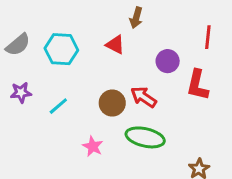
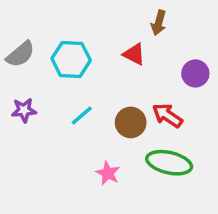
cyan line: (58, 106) -> (82, 115), moved

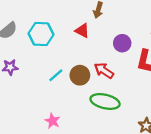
cyan line: (82, 115) -> (56, 75), moved
pink star: (108, 173) -> (52, 121), moved

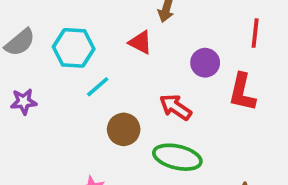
cyan line: (56, 75) -> (98, 87), moved
brown circle: (80, 75) -> (124, 129), moved

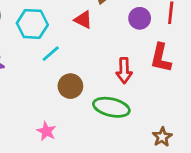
purple circle: (205, 63) -> (140, 18), moved
red arrow: (175, 107) -> (124, 71), moved, turned -125

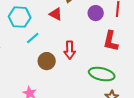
red arrow: (124, 71) -> (70, 50), moved
green ellipse: (111, 107) -> (102, 74), moved

